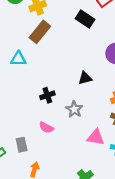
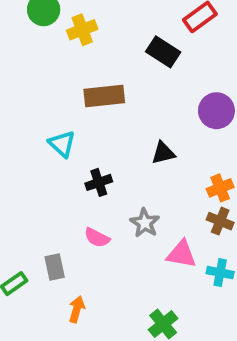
brown rectangle: (40, 32) -> (104, 96), moved, turned 45
cyan triangle: (18, 59) -> (62, 144), moved, turned 42
gray star: (74, 109) -> (145, 223), moved

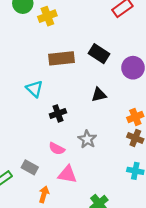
black rectangle: (163, 52) -> (99, 54), moved
pink triangle: (182, 254) -> (67, 174), moved
gray rectangle: (55, 267) -> (30, 167), turned -49

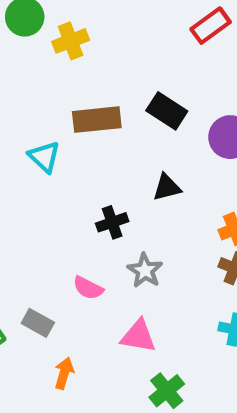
cyan triangle: (34, 89) -> (44, 157), moved
black cross: (58, 113) -> (112, 222), moved
pink triangle: (67, 174) -> (138, 336), moved

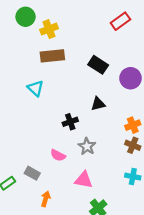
brown rectangle: (97, 120) -> (52, 56), moved

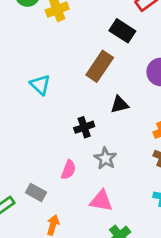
brown rectangle: (52, 56) -> (100, 66), moved, turned -50
black rectangle: (98, 65) -> (122, 31), moved
pink semicircle: (58, 155) -> (69, 170), turned -96

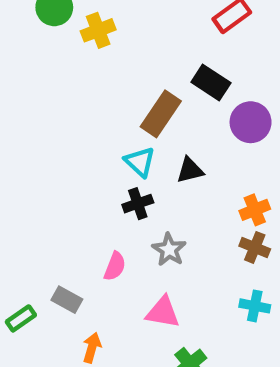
black rectangle: (122, 31) -> (211, 83), moved
cyan triangle: (40, 85) -> (140, 162), moved

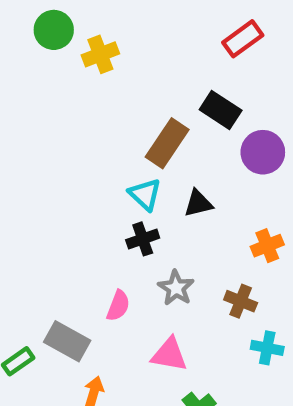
brown cross: (255, 247) -> (241, 301), moved
gray rectangle: (67, 300) -> (67, 341), size x1.4

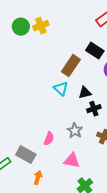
green circle: (54, 30) -> (21, 27), moved
black cross: (143, 239) -> (94, 109), moved

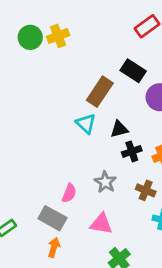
gray rectangle: (26, 155) -> (52, 218), moved

